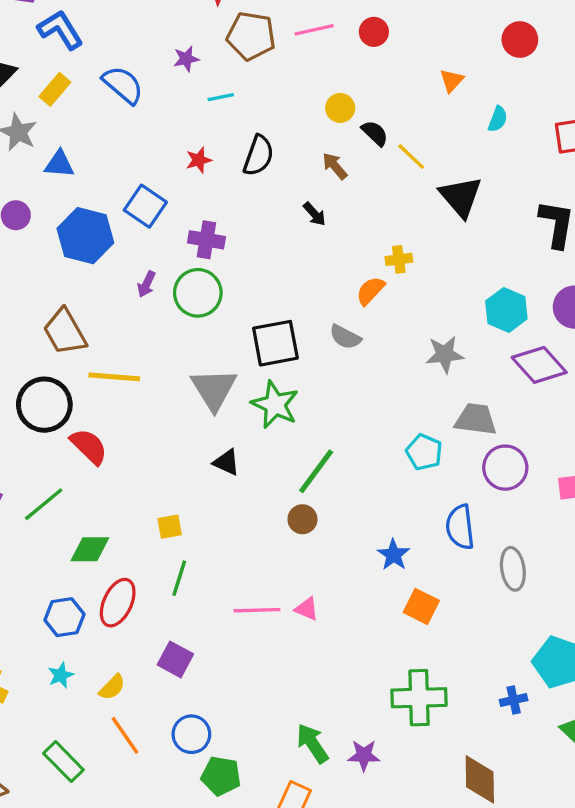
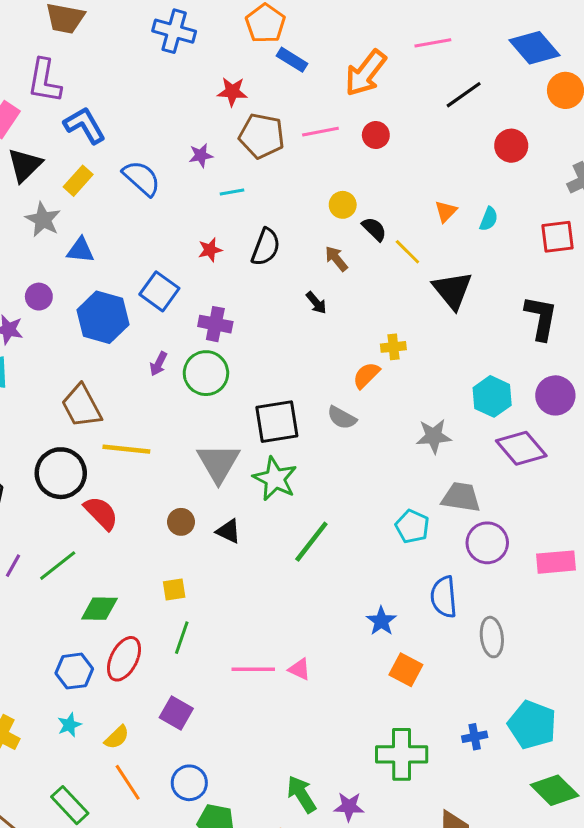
orange triangle: (452, 81) -> (446, 211), moved
brown circle: (302, 519) -> (181, 522), moved
blue cross: (514, 700) -> (475, 737), moved

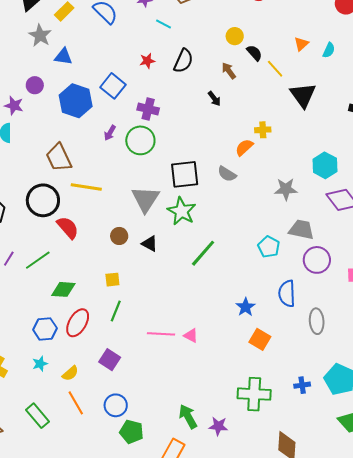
cyan line: (232, 192) -> (163, 24), turned 35

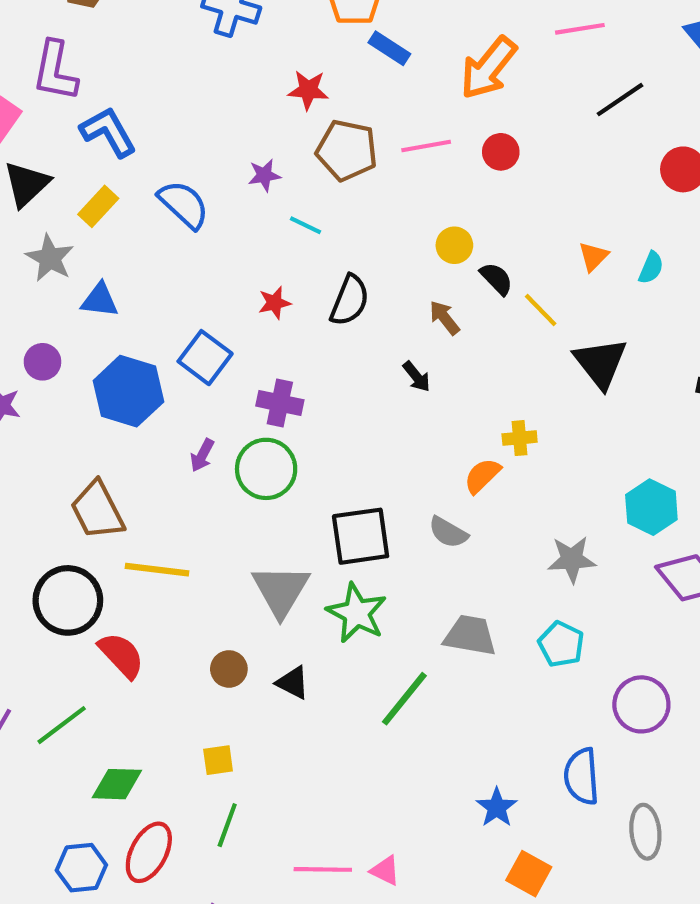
gray trapezoid: (301, 230) -> (470, 635), moved
cyan pentagon: (269, 247) -> (561, 644), moved

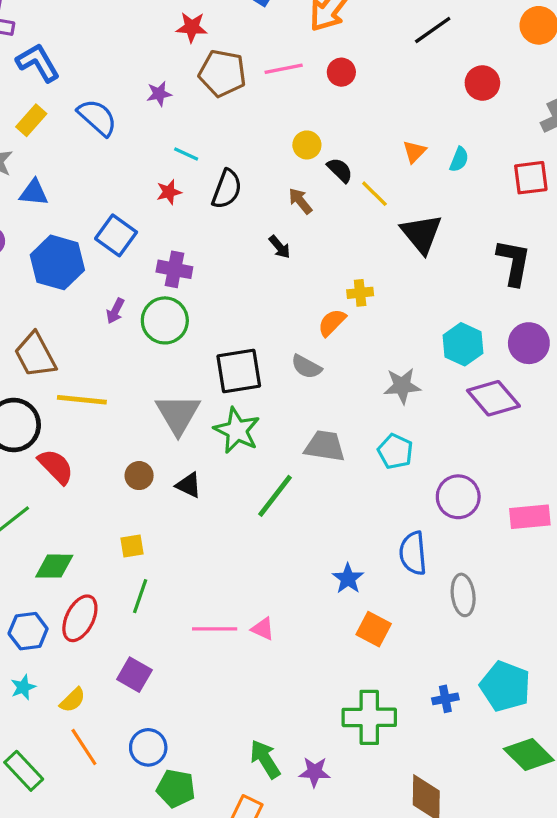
cyan line: (306, 225) -> (186, 154), moved

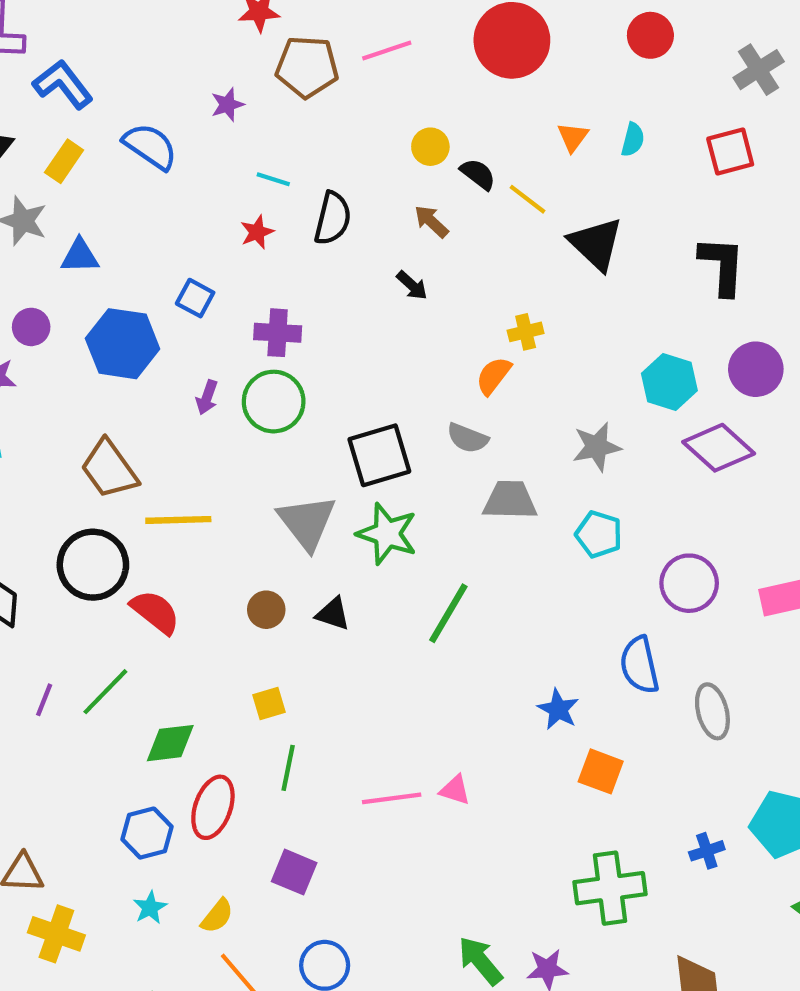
red circle: (341, 72) -> (512, 40), moved, size x2.0
blue square: (116, 235) -> (195, 298), size x0.7
gray trapezoid: (325, 446) -> (510, 500), moved

